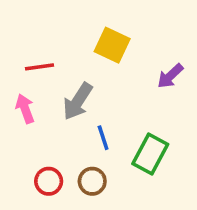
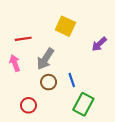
blue line: (103, 138) -> (72, 80), moved
green rectangle: (150, 154) -> (83, 104), moved
brown circle: (92, 181) -> (49, 82), moved

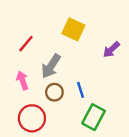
red line: (23, 39) -> (26, 44), turned -42
pink arrow: (15, 63) -> (22, 80), moved
red circle: (28, 105) -> (32, 118), size x1.5

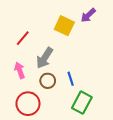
purple arrow: (111, 50) -> (88, 15), moved

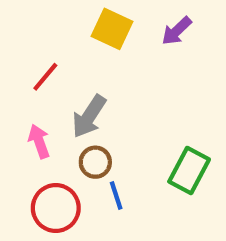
yellow square: (64, 26) -> (112, 29), moved
blue line: (71, 79) -> (116, 195), moved
green rectangle: (82, 103) -> (189, 170), moved

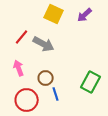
gray arrow: (89, 116) -> (44, 44), moved, turned -95

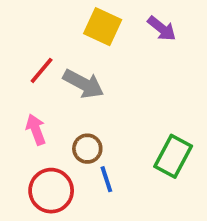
purple arrow: (85, 15) -> (162, 28), turned -98

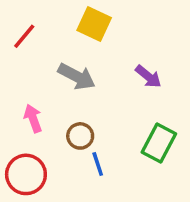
purple arrow: (162, 28) -> (148, 77), moved
red line: (42, 70) -> (24, 36), moved
red circle: (51, 191) -> (26, 174), moved

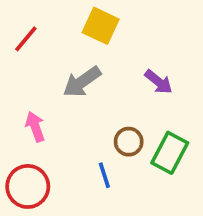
gray arrow: (77, 77) -> (82, 82), turned 117
brown circle: (80, 136) -> (129, 142), moved

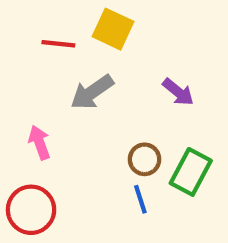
red line: (26, 39) -> (58, 44), moved, turned 56
blue line: (104, 175) -> (140, 199), moved

